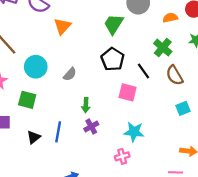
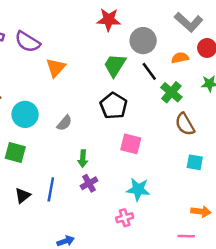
black line: (144, 71) -> (149, 71), moved
cyan square: (183, 108) -> (195, 162), turned 32

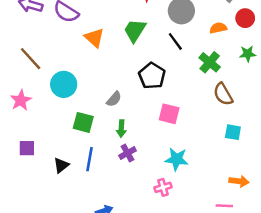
green trapezoid: (115, 65) -> (135, 30), moved
orange triangle: (56, 68) -> (94, 38), turned -30
black line: (149, 71) -> (175, 41), moved
gray semicircle: (64, 123) -> (114, 99), moved
green square: (15, 153) -> (83, 122), moved

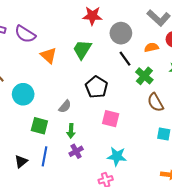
black line: (175, 41) -> (125, 59), moved

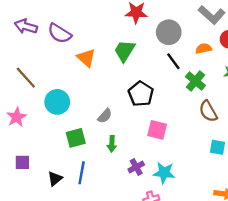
green square: (39, 126) -> (76, 138), turned -30
purple cross: (76, 151) -> (136, 167), moved

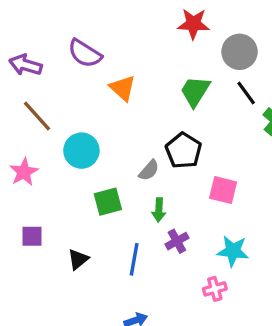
purple arrow: (26, 26) -> (25, 65), moved
green trapezoid: (125, 51) -> (195, 91), moved
black pentagon: (141, 94) -> (184, 151), moved
purple cross: (136, 167) -> (177, 241), moved
blue line: (82, 173) -> (134, 259), moved

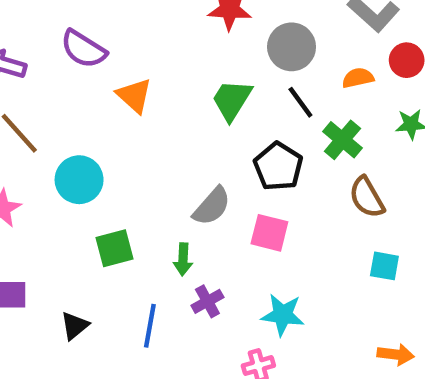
black pentagon: (184, 151) -> (278, 166), moved
gray semicircle: (149, 170) -> (212, 206), moved, size x1.4

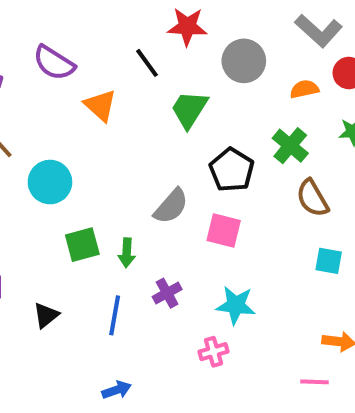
black line: (300, 102) -> (147, 63), moved
green arrow: (183, 259) -> (127, 253), moved

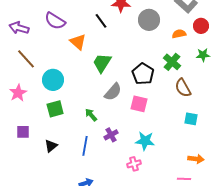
green trapezoid: (189, 109) -> (102, 63), moved
green square: (82, 245) -> (55, 109), moved
green arrow: (127, 253) -> (91, 115), turned 136

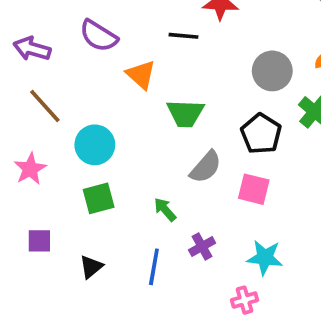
gray circle: (149, 20) -> (272, 71), moved
black line: (101, 21) -> (184, 36), turned -49
green trapezoid: (102, 63) -> (185, 113), turned -120

